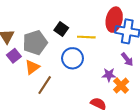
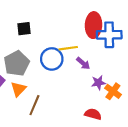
black square: (61, 29) -> (24, 29), moved, turned -32
blue circle: (73, 58) -> (52, 59), moved
purple arrow: (127, 59) -> (83, 63), moved

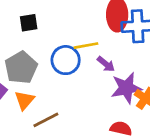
purple star: (98, 83) -> (126, 88), size x1.6
brown line: (34, 105) -> (46, 120), turned 42

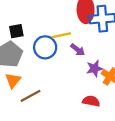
black square: (29, 23) -> (16, 31), moved
purple star: (126, 88) -> (95, 68), size x0.7

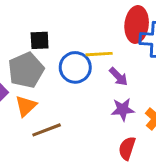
purple star: (95, 68) -> (123, 109), moved
red semicircle: (91, 101) -> (127, 148), turned -91

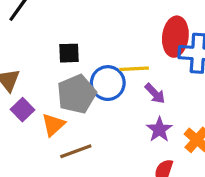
gray pentagon: (26, 70) -> (77, 94), moved
purple star: (123, 109) -> (159, 129), turned -30

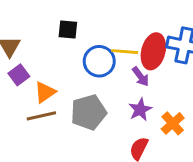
red ellipse: (175, 37) -> (153, 51), moved
gray pentagon: (77, 94) -> (89, 112), moved
brown line: (76, 151) -> (41, 116), moved

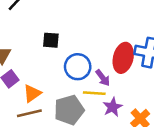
yellow line: (125, 52) -> (94, 93), moved
purple arrow: (141, 76) -> (103, 78), moved

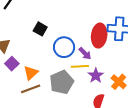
black square: (51, 40) -> (40, 29), turned 32

